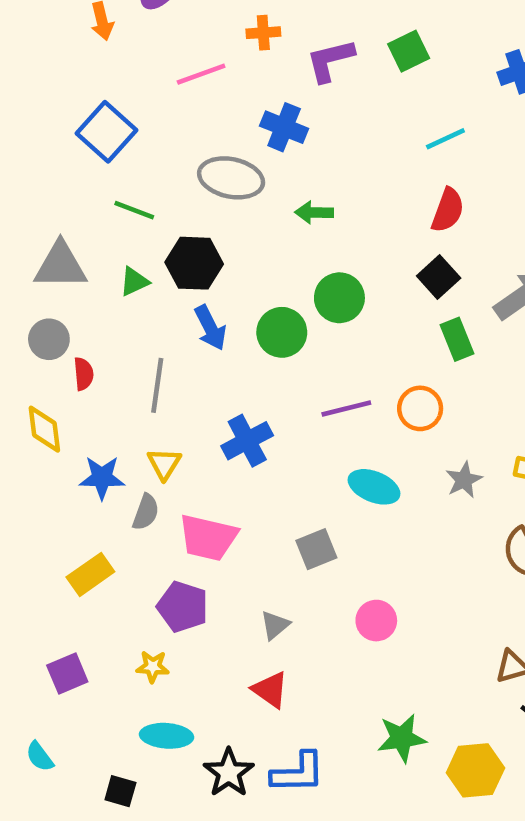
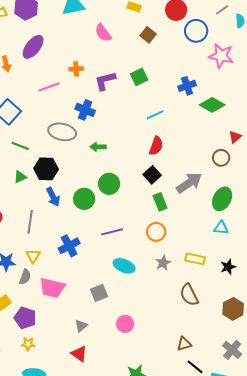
orange circle: (420, 408) -> (156, 232), moved
purple pentagon: (183, 607) -> (25, 318), moved

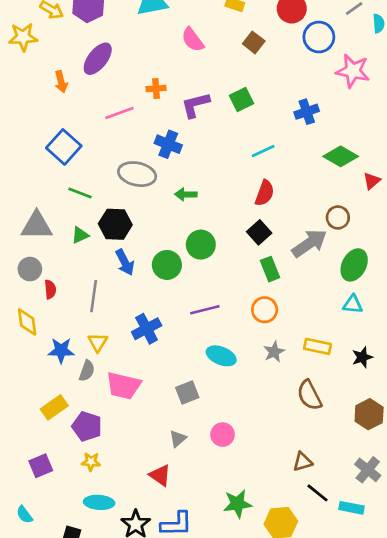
green diamond: (212, 105) -> (341, 156), moved
brown circle: (221, 158) -> (338, 217), moved
gray triangle: (81, 326) -> (178, 439), moved

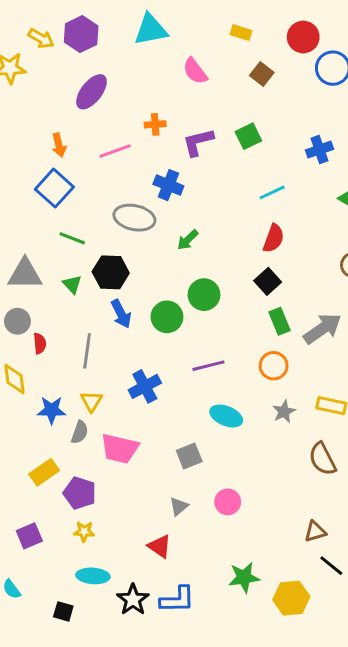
orange arrow: (61, 82) -> (59, 145), moved
green arrow: (186, 194) -> (188, 240), turned -45
green triangle: (80, 235) -> (72, 284), turned -48
gray arrow: (309, 243) -> (322, 329), moved

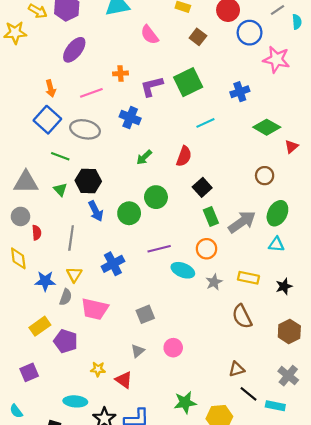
green square: (248, 136) -> (188, 82), size x1.5
gray ellipse: (134, 218) -> (85, 129), moved
red semicircle: (274, 238) -> (184, 156), moved
cyan ellipse: (226, 416) -> (183, 270), moved
yellow star: (84, 531) -> (98, 369), moved

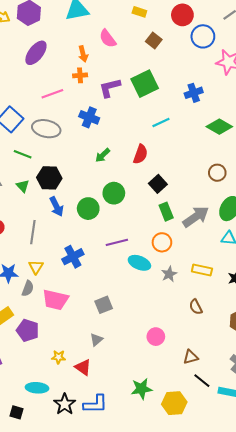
orange arrow: (51, 89) -> (83, 54), moved
brown semicircle: (242, 316) -> (196, 307), size x0.7
pink circle: (173, 348) -> (156, 337), moved

